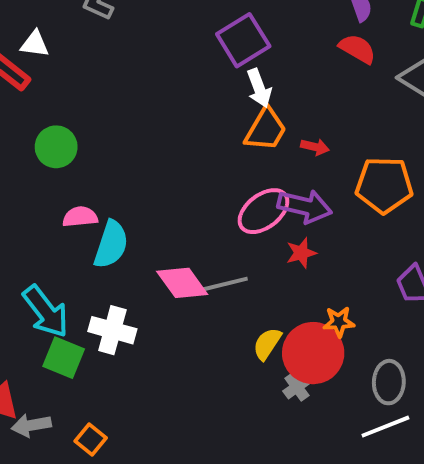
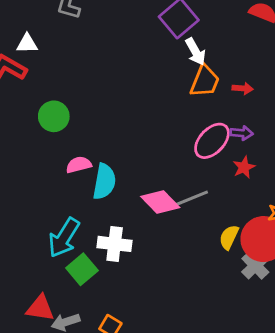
purple arrow: (305, 206) -> (242, 133), size x0.6
cyan arrow: (46, 312) -> (64, 238), turned 78
green square: (64, 358) -> (82, 269), turned 36
gray cross: (297, 387) -> (255, 265), size x1.4

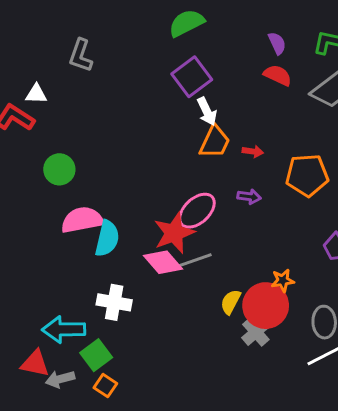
pink ellipse: (212, 141) -> (197, 211), moved
pink semicircle: (79, 165) -> (82, 220), size x1.6
red star: (244, 167) -> (174, 233), moved, size x1.8
cyan arrow: (64, 238) -> (64, 329), moved, turned 54
green square: (82, 269) -> (96, 355), moved

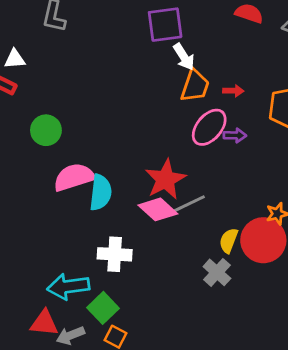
purple square: (192, 77) -> (165, 25), turned 36
pink ellipse: (197, 211) -> (209, 127), moved
gray cross: (256, 332) -> (217, 272), moved

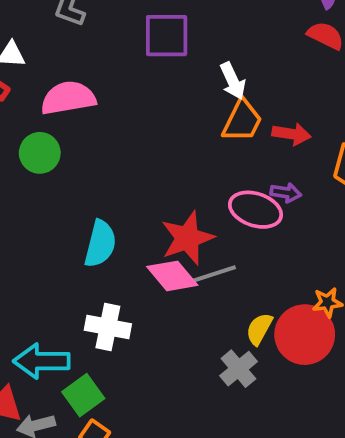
purple square: (165, 25) -> (167, 36), moved
red arrow: (233, 91) -> (291, 134), size x1.4
pink ellipse: (209, 127) -> (255, 210), moved, turned 60
pink semicircle: (74, 177) -> (68, 98), moved

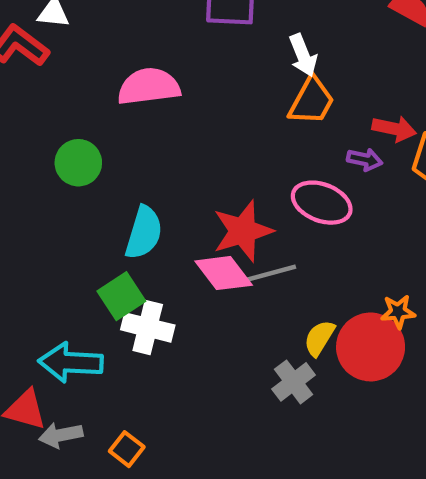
pink semicircle: (68, 98) -> (149, 87), moved
red arrow: (291, 134) -> (394, 129), moved
green circle: (40, 153) -> (78, 163), moved
purple arrow: (286, 193) -> (365, 159), moved
green square: (83, 395) -> (121, 296), moved

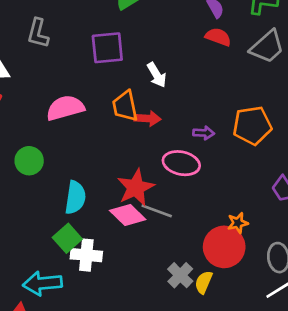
orange trapezoid: (312, 101) -> (125, 106), moved, turned 148
red arrow: (394, 129) -> (148, 118), moved
gray line: (271, 273) -> (157, 211), turned 44
yellow semicircle: (319, 338) -> (204, 282), moved

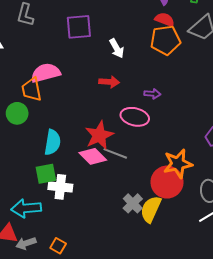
orange trapezoid: (125, 106) -> (32, 89), moved
orange pentagon: (252, 126) -> (165, 40), moved
orange star: (238, 223) -> (178, 164), size x1.8
green square: (67, 238) -> (46, 174), turned 30
yellow semicircle: (204, 282) -> (151, 209), size x1.5

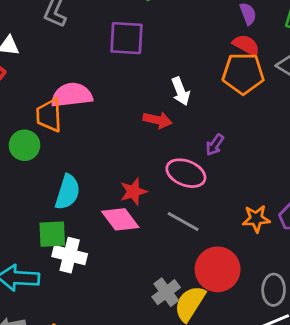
white arrow: (117, 48) -> (181, 91), moved
purple arrow: (152, 94) -> (215, 145), turned 112
red star: (99, 135) -> (133, 192), size x0.7
gray line: (115, 153) -> (183, 222), moved
orange star: (178, 164) -> (256, 219), moved, size x0.7

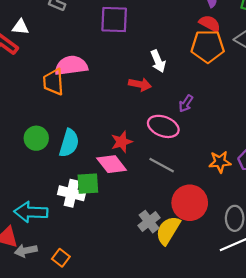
green circle: (25, 145) -> (36, 138), moved
green square: (52, 234) -> (88, 184), moved

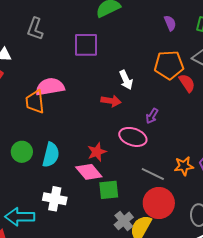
red semicircle: (210, 24) -> (187, 83), moved, turned 30
gray line: (162, 165) -> (153, 174), moved
green square: (88, 184) -> (109, 190), moved

